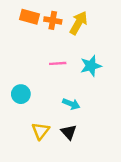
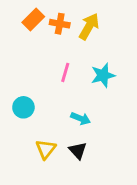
orange rectangle: (29, 17) -> (33, 20), turned -60
pink line: (58, 63) -> (65, 72), turned -70

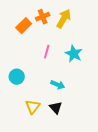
orange rectangle: (33, 20) -> (24, 26), moved
orange cross: (60, 24) -> (43, 17), turned -32
cyan star: (103, 75) -> (74, 54), turned -30

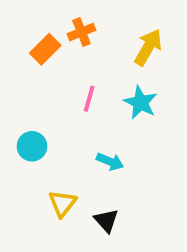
yellow arrow: (64, 19) -> (148, 47), moved
black triangle: (56, 108) -> (106, 221), moved

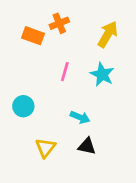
orange rectangle: (45, 49) -> (33, 36), turned 65
black triangle: (106, 221) -> (87, 146), moved, turned -36

